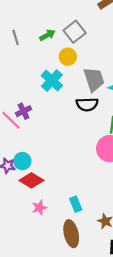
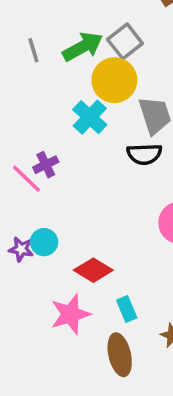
green arrow: (47, 35) -> (83, 47), size x1.6
yellow circle: (68, 57) -> (114, 80), size x1.6
red diamond: (31, 180) -> (93, 270), moved
pink star: (39, 208) -> (70, 314), size x1.6

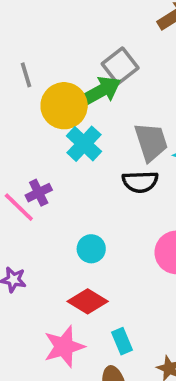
green arrow: (83, 47) -> (100, 91), moved
yellow circle: (114, 80) -> (64, 106), moved
cyan circle: (44, 242) -> (91, 249), moved

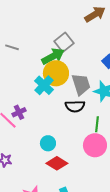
gray line: (26, 75) -> (12, 47), turned -56
yellow circle: (64, 106) -> (56, 73), moved
red diamond: (88, 301) -> (57, 163), moved

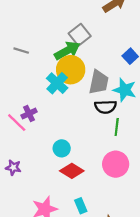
gray line: (12, 47) -> (21, 51), moved
gray trapezoid: (81, 84) -> (99, 82), turned 30
black semicircle: (75, 106) -> (105, 107), moved
pink circle: (95, 145) -> (116, 164), moved

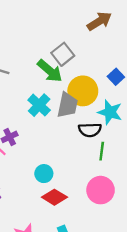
green arrow: (67, 51) -> (50, 71), turned 70
yellow circle: (71, 70) -> (83, 91), moved
gray trapezoid: (99, 82) -> (67, 105), moved

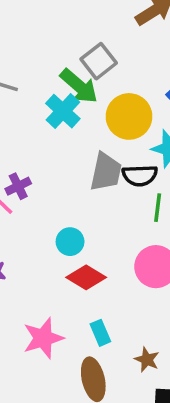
cyan cross: (39, 105) -> (63, 111), moved
gray trapezoid: (67, 105) -> (106, 172), moved

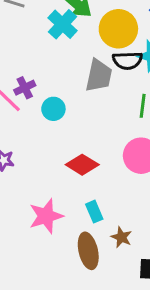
black semicircle: (140, 175) -> (127, 61), moved
cyan circle: (70, 242) -> (53, 109), moved
brown star: (147, 360) -> (121, 237), moved

